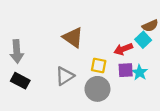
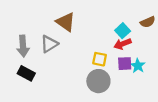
brown triangle: (73, 37) -> (66, 22), moved
cyan square: (143, 40) -> (123, 31), moved
gray triangle: (65, 76) -> (49, 44), moved

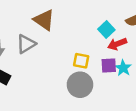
red arrow: (123, 44) -> (117, 44), moved

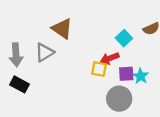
red arrow: (117, 44) -> (110, 58), moved
gray circle: (80, 85) -> (119, 99), moved

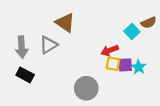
cyan square: (124, 38) -> (132, 31), moved
yellow square: (99, 69) -> (113, 64), moved
gray circle: (119, 99) -> (86, 88), moved

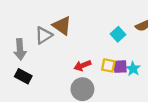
cyan square: (132, 31) -> (118, 34), moved
gray triangle: (48, 45) -> (44, 35), moved
red arrow: (110, 50) -> (82, 65), moved

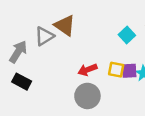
gray arrow: (20, 49) -> (18, 52), turned -144

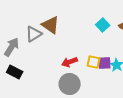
cyan square: (127, 35) -> (103, 25), moved

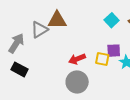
brown triangle: (51, 25) -> (57, 20), turned -36
purple square: (105, 63) -> (114, 51), moved

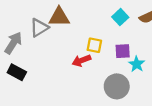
yellow square: (102, 59) -> (94, 45), moved
gray circle: (77, 82) -> (117, 86), moved

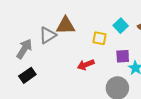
yellow square: (94, 45) -> (99, 38), moved
black rectangle: (17, 72) -> (27, 75), turned -63

